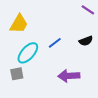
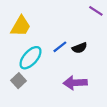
black semicircle: (86, 41) -> (79, 48), moved
gray square: (17, 74) -> (19, 81), turned -32

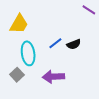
cyan ellipse: (30, 58) -> (28, 53), turned -50
purple arrow: (75, 83) -> (53, 77), moved

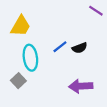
purple arrow: (53, 77) -> (81, 86), moved

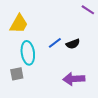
gray square: (18, 81) -> (17, 74), turned 32

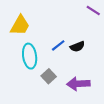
gray square: (17, 74) -> (49, 76), moved, turned -32

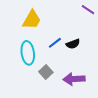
yellow trapezoid: (20, 25) -> (32, 20), moved

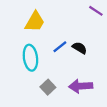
black semicircle: (73, 44) -> (80, 48), turned -128
gray square: (46, 72) -> (48, 87), moved

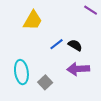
cyan ellipse: (30, 58) -> (21, 72), moved
purple arrow: (81, 86) -> (78, 69), moved

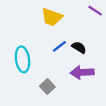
yellow trapezoid: (33, 20) -> (52, 17), moved, turned 80
cyan ellipse: (21, 72) -> (22, 59), moved

